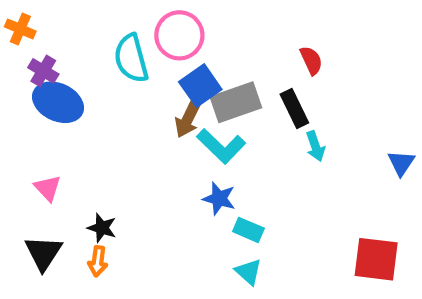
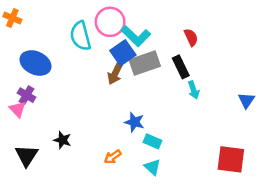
purple cross: (43, 71) -> (27, 95), moved
cyan L-shape: (221, 146) -> (136, 36), moved
pink triangle: (48, 188) -> (18, 109), moved
orange arrow: (98, 261) -> (113, 157), moved, turned 48

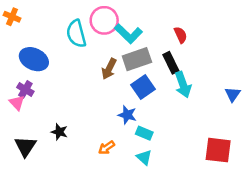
blue square: (123, 53) -> (143, 87), moved
cyan arrow: (194, 90) -> (183, 85), size x1.5

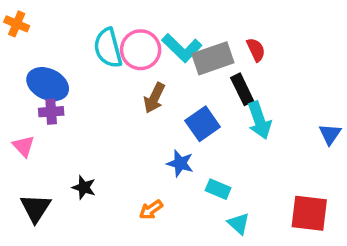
pink circle: (104, 20) -> (141, 50), moved
gray rectangle: (137, 59) -> (213, 58), moved
purple cross: (25, 89) -> (51, 112), moved, turned -35
cyan rectangle: (144, 133) -> (218, 189), moved
cyan triangle: (144, 157) -> (239, 224), moved

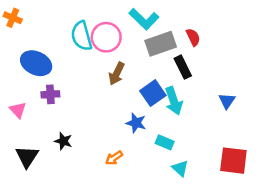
cyan L-shape: (182, 48) -> (144, 19), moved
purple cross: (51, 112) -> (50, 94), moved
cyan arrow: (259, 120) -> (174, 101), moved
blue triangle: (330, 134) -> (227, 101), moved

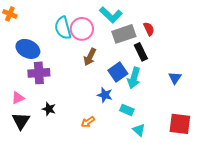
purple cross: (50, 94) -> (39, 73), size x1.5
cyan arrow: (174, 101) -> (134, 78), turned 35
pink triangle: (18, 110) -> (18, 98), moved, turned 48

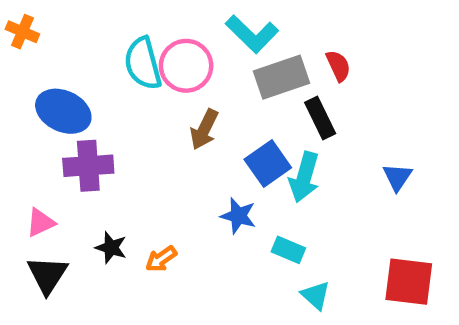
orange arrow: (88, 122) -> (161, 259), moved

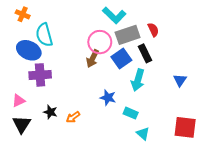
orange cross: (22, 32) -> (23, 14), moved
cyan semicircle: (143, 63) -> (44, 35), moved
pink circle: (186, 66) -> (100, 42), moved
blue square: (268, 163) -> (121, 59), moved

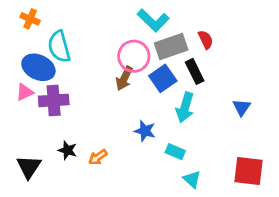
pink triangle: (19, 101) -> (25, 92), moved

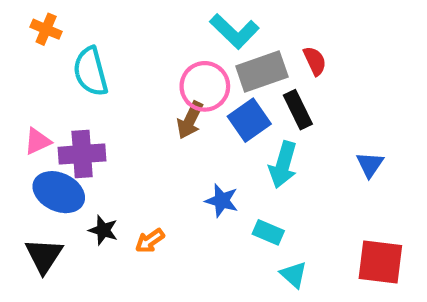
blue ellipse: (38, 67) -> (59, 192), moved

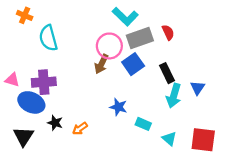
black rectangle: (298, 110) -> (167, 73), moved
pink triangle: (38, 141) -> (12, 80), moved, turned 42
cyan arrow: (283, 165) -> (174, 96), moved
cyan triangle: (294, 275) -> (169, 139), moved

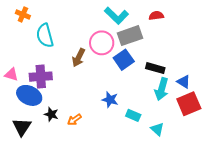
red semicircle: (168, 32) -> (156, 16), moved, turned -72
brown arrow: (101, 64) -> (79, 58), moved
black rectangle: (167, 73) -> (155, 68), turned -48
blue triangle: (198, 88) -> (184, 82), turned -32
red square: (203, 140) -> (189, 104), moved, turned -30

